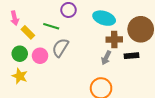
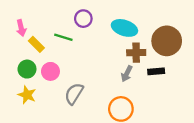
gray semicircle: (60, 48) -> (74, 94), moved

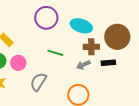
purple circle: (83, 19) -> (46, 18), size x1.5
green line: (63, 37) -> (55, 53), moved
gray arrow: (127, 74) -> (83, 65), turned 40

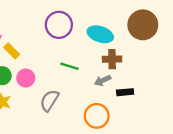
brown circle: (117, 37) -> (143, 25), moved
black rectangle: (108, 63) -> (125, 92), moved

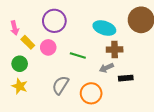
purple circle: (59, 25) -> (54, 21), moved
pink circle: (26, 78) -> (48, 47), moved
orange circle: (97, 116) -> (91, 93), moved

